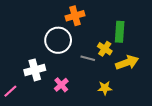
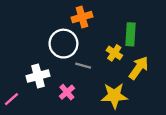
gray line: (88, 58) -> (83, 66), moved
yellow arrow: (127, 63) -> (139, 68), turned -35
yellow star: (105, 88) -> (114, 96), size x1.6

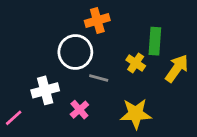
yellow arrow: (139, 68) -> (177, 68), moved

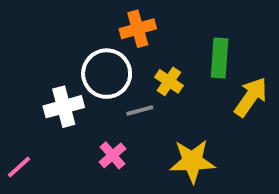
yellow cross: (136, 63) -> (169, 81), moved
gray line: (99, 78) -> (140, 111), turned -30
white cross: (45, 90) -> (64, 107), moved

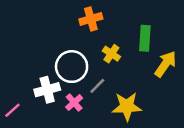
white circle: (107, 74) -> (72, 67), moved
white cross: (64, 107) -> (47, 90), moved
gray line: (140, 111) -> (97, 86), moved, turned -30

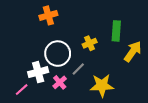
orange cross: (91, 19) -> (48, 15), moved
yellow cross: (111, 54) -> (90, 43), turned 32
pink line: (12, 110) -> (22, 90), moved

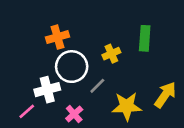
orange cross: (48, 15) -> (58, 37), moved
yellow arrow: (133, 51) -> (165, 95), moved
pink cross: (60, 82) -> (74, 114), moved

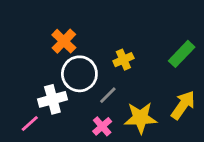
orange cross: (58, 37) -> (64, 41), turned -30
green rectangle: (145, 38) -> (182, 54), moved, turned 40
pink cross: (74, 114) -> (102, 126), moved

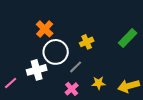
yellow arrow: (183, 105) -> (129, 86), moved, turned -140
yellow star: (140, 118) -> (99, 83), size x0.6
pink line: (30, 123) -> (11, 83), moved

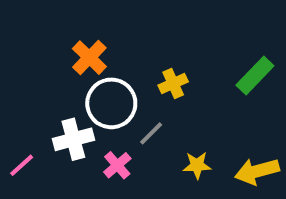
pink cross: (72, 89) -> (117, 165), moved

